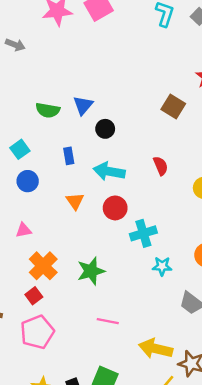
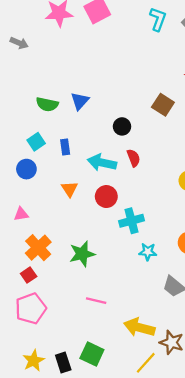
black circle: (105, 129) -> (122, 126), moved
cyan square: (20, 149) -> (36, 142), moved
red semicircle: (161, 166) -> (134, 158), moved

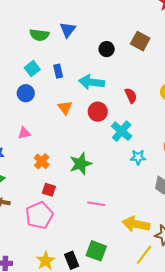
brown square: (163, 105) -> (140, 41), moved
red semicircle: (134, 158) -> (131, 96), moved
cyan cross: (132, 221) -> (122, 131), turned -30
orange cross: (38, 248) -> (42, 161), size x0.7
red square: (29, 275) -> (49, 190), moved, turned -32

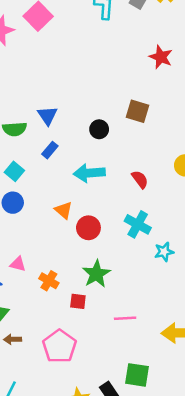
blue rectangle: (58, 71) -> (50, 150), moved, turned 64
red circle: (98, 112) -> (88, 228), moved
pink triangle: (24, 133) -> (18, 264), moved, turned 40
red square: (49, 190) -> (78, 301), moved

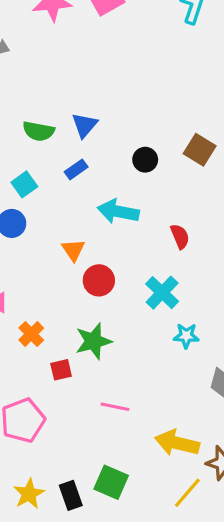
red square: (78, 301) -> (61, 370), turned -35

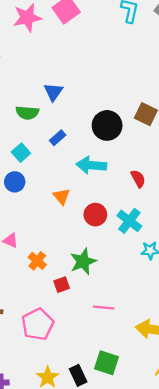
blue triangle: (84, 125) -> (53, 92), moved
black circle: (145, 160) -> (107, 125), size x1.6
red circle: (99, 280) -> (95, 215), moved

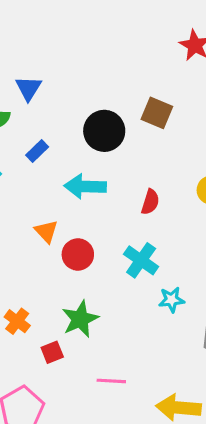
red semicircle: (138, 179) -> (150, 202), turned 48
red circle: (95, 215) -> (78, 254), moved

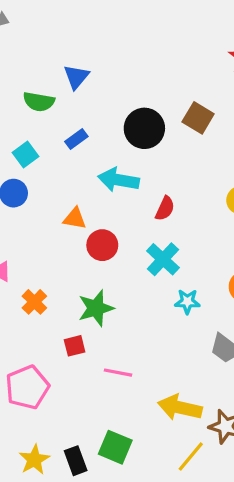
red semicircle: (150, 202) -> (165, 208), moved
orange triangle: (46, 231) -> (75, 218), turned -45
red square: (52, 352) -> (75, 346), moved

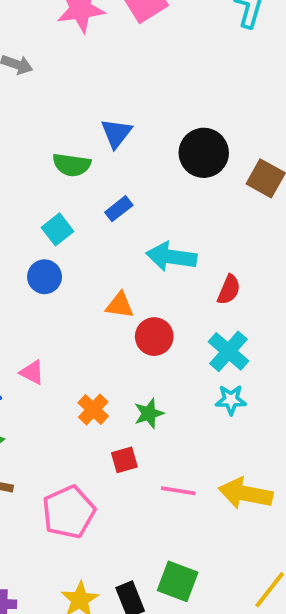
black circle: (144, 128) -> (204, 153), moved
orange cross: (34, 302) -> (93, 409), moved
cyan star: (187, 302) -> (231, 400), moved
green star: (96, 308) -> (149, 413), size x0.7
yellow arrow: (180, 408) -> (246, 493), moved

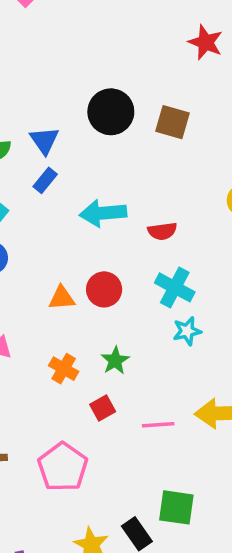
blue triangle: (116, 133) -> (44, 140), moved
red semicircle: (229, 290) -> (162, 231), turned 72
orange triangle: (120, 305) -> (62, 298), moved

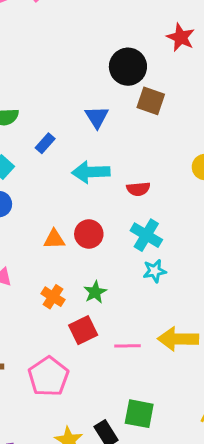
black circle: (111, 112) -> (128, 67), moved
blue triangle: (44, 140) -> (97, 117), moved
red square: (103, 408) -> (83, 330), size x1.4

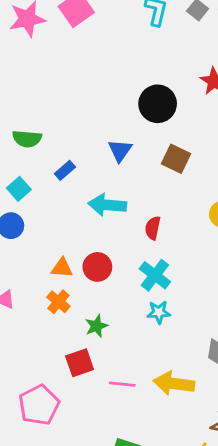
brown square: (151, 101) -> (176, 159), moved
red semicircle: (138, 189) -> (153, 228), turned 100
orange cross: (53, 297) -> (58, 302), moved

